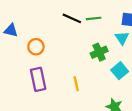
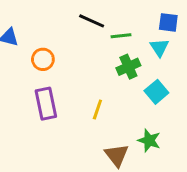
green line: (94, 18) -> (121, 36), moved
yellow line: (76, 84) -> (97, 109), turned 32

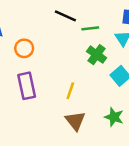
green cross: (128, 67) -> (97, 55), turned -30
brown triangle: (117, 155) -> (75, 121), moved

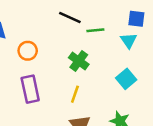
green cross: (97, 55) -> (79, 61), moved

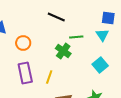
green line: (95, 30) -> (76, 37), moved
yellow line: (75, 94) -> (49, 77), moved

